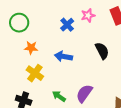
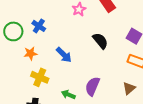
blue cross: (67, 25) -> (39, 26), moved
blue arrow: (63, 56) -> (64, 55), turned -132

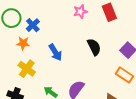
blue cross: (39, 26) -> (33, 25), moved

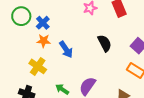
orange star: (23, 43) -> (44, 41), moved

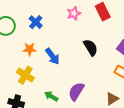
blue cross: (43, 23) -> (36, 22), moved

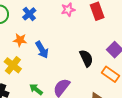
black semicircle: (91, 48) -> (86, 58), moved

